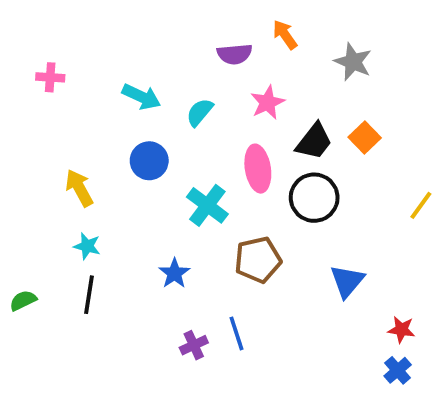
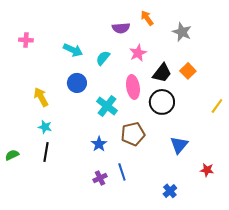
blue star: (174, 273) -> (99, 144), moved
blue cross: (398, 370) -> (170, 191), moved

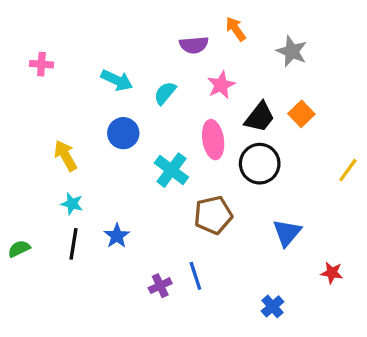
blue star: (99, 144) -> (117, 236), moved

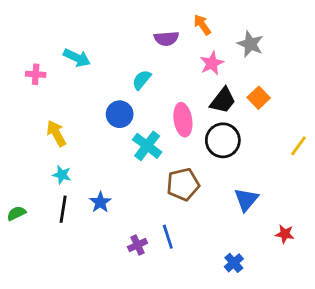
pink cross: (41, 64) -> (36, 74), moved
cyan arrow: (117, 80) -> (77, 58), moved
pink star: (221, 85) -> (212, 63), moved
blue circle: (123, 133) -> (120, 114), moved

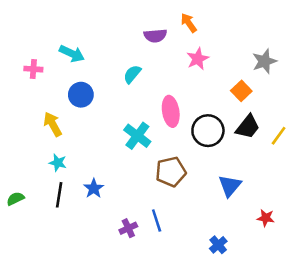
gray star: (250, 44) -> (264, 61), moved, turned 30
black trapezoid: (223, 100) -> (248, 127), moved
blue circle: (120, 114) -> (81, 95), moved

